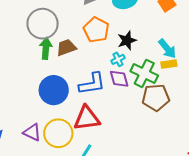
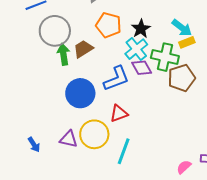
cyan cross: (118, 59) -> (136, 49), size x1.6
red triangle: (87, 118) -> (119, 113), size x0.7

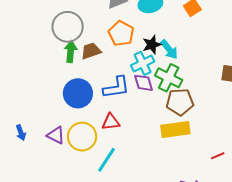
cyan arrow: (182, 28) -> (169, 50), moved
yellow rectangle: (187, 42) -> (175, 130), moved, size x1.8

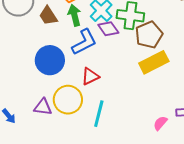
brown trapezoid: (91, 51) -> (48, 16), turned -85
green arrow: (71, 52) -> (75, 15), moved

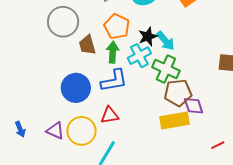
purple diamond: (108, 29) -> (194, 106), moved

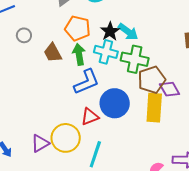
gray circle: (63, 22) -> (24, 35), size x0.5
cyan cross: (139, 56) -> (106, 52), turned -35
blue circle: (76, 88) -> (115, 103), moved
yellow rectangle: (175, 120) -> (154, 108), turned -64
purple triangle: (55, 131) -> (40, 143), turned -42

